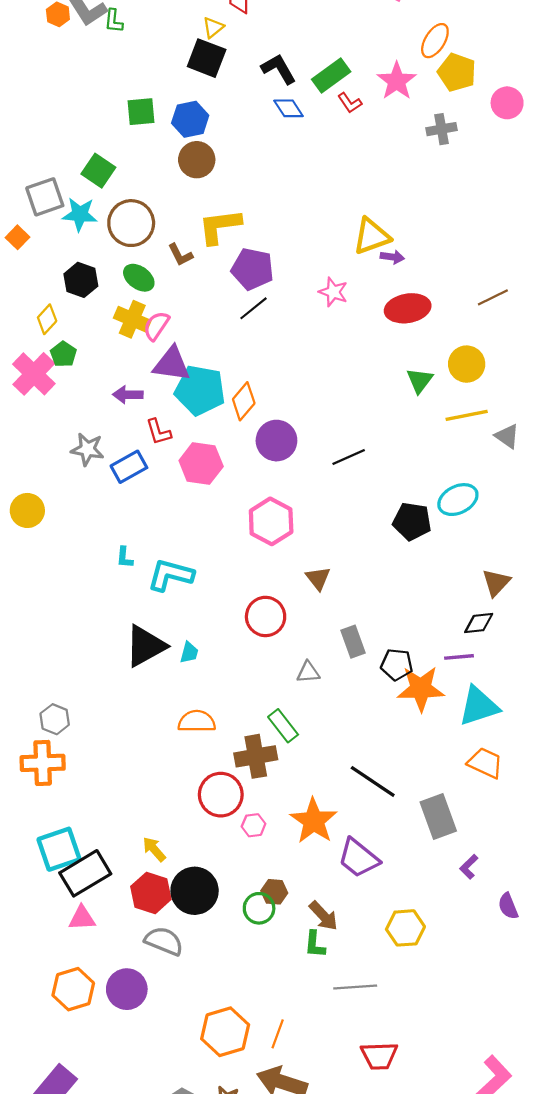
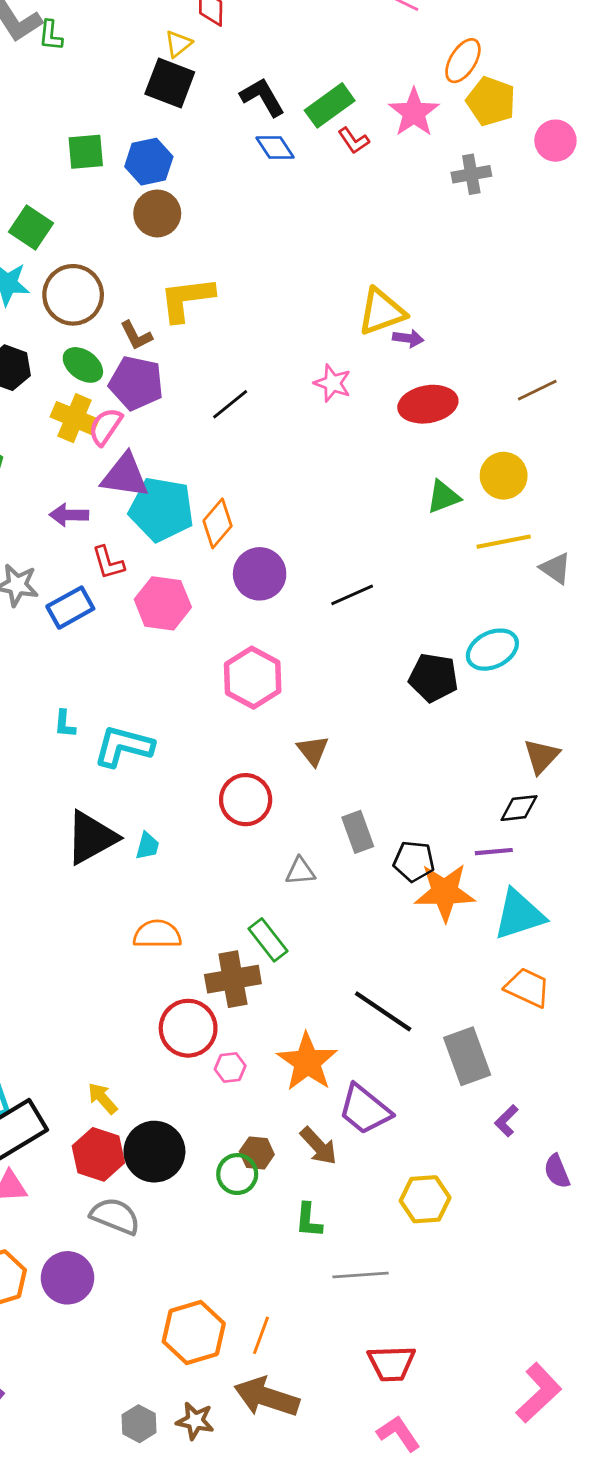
purple pentagon: (252, 269) -> (136, 383), moved
green triangle: (420, 380) -> (443, 497), turned 32
brown arrow: (323, 916) -> (319, 1146), moved

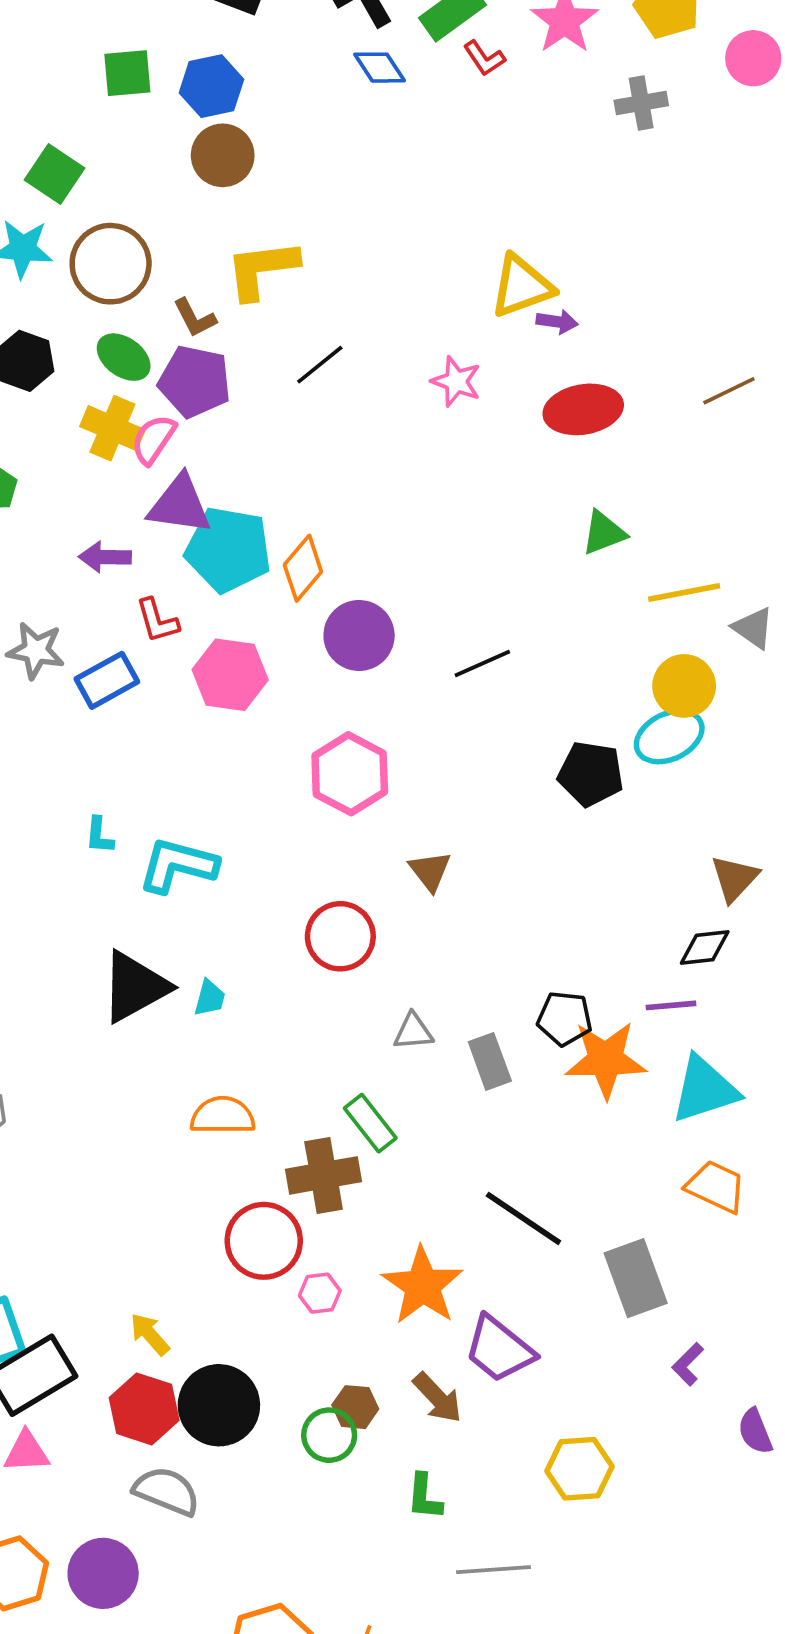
black line: (230, 404) -> (320, 365), moved
yellow circle: (504, 476) -> (684, 686), moved
gray rectangle: (358, 832) -> (490, 1061), moved

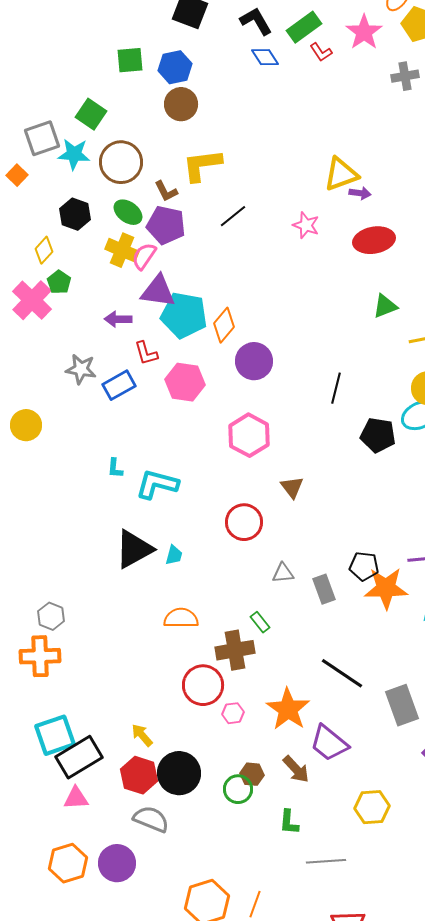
black line: (482, 664) -> (336, 388), moved, turned -52
green rectangle: (370, 1123) -> (260, 622), size x0.7

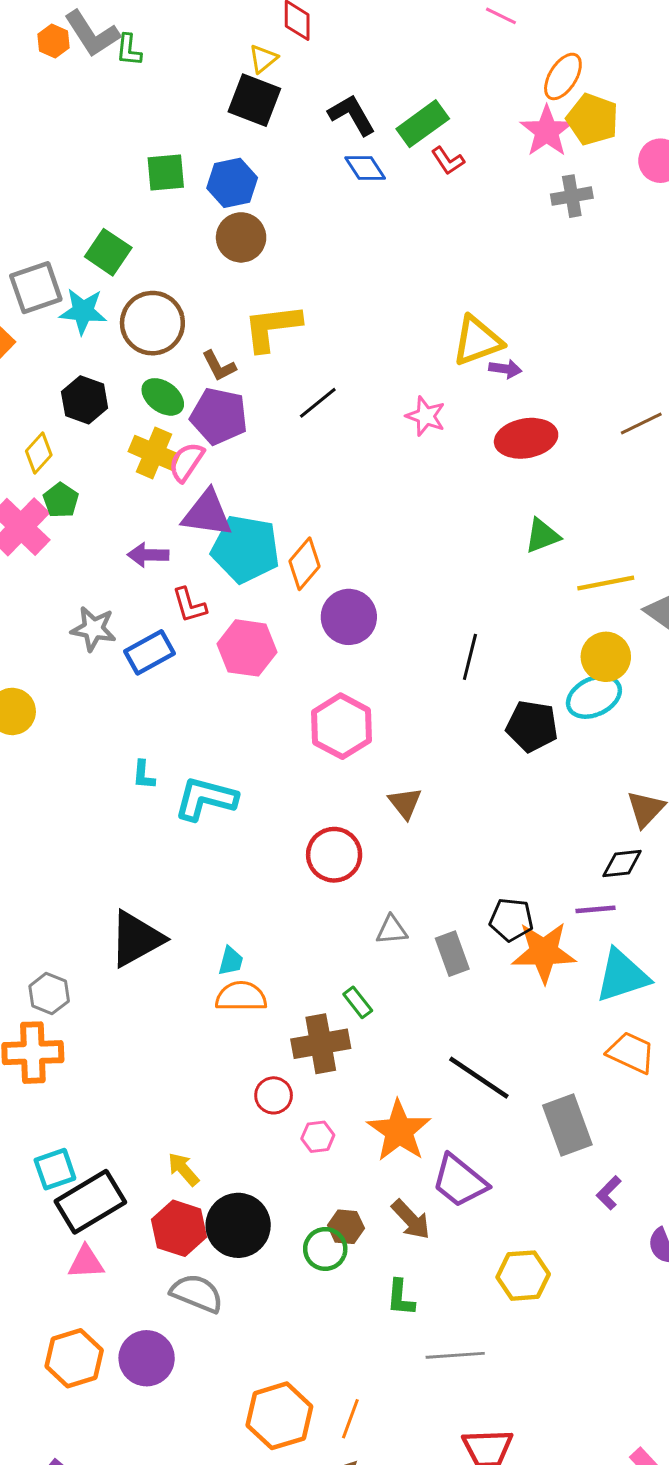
pink star: (364, 32) -> (547, 131), moved
black triangle: (134, 549) -> (136, 939), moved
cyan trapezoid: (174, 555) -> (231, 961), moved
red circle: (203, 685) -> (274, 1095), size x0.6
cyan square: (55, 735) -> (55, 1169), size x0.7

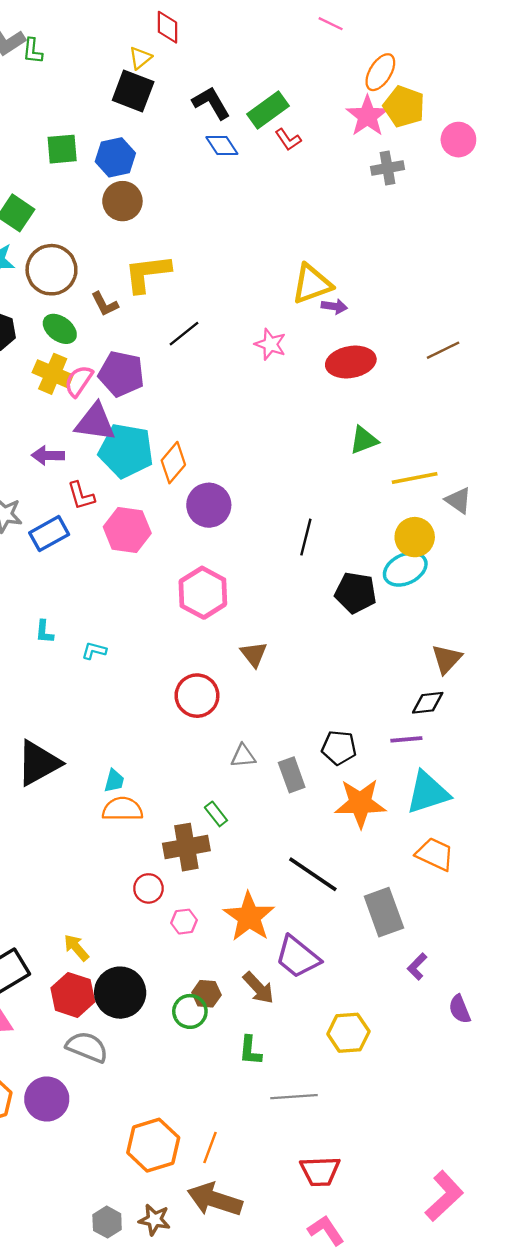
purple pentagon: (219, 416) -> (121, 374), moved
cyan L-shape: (206, 799) -> (94, 651), size x0.5
orange star: (544, 952) -> (360, 803), moved

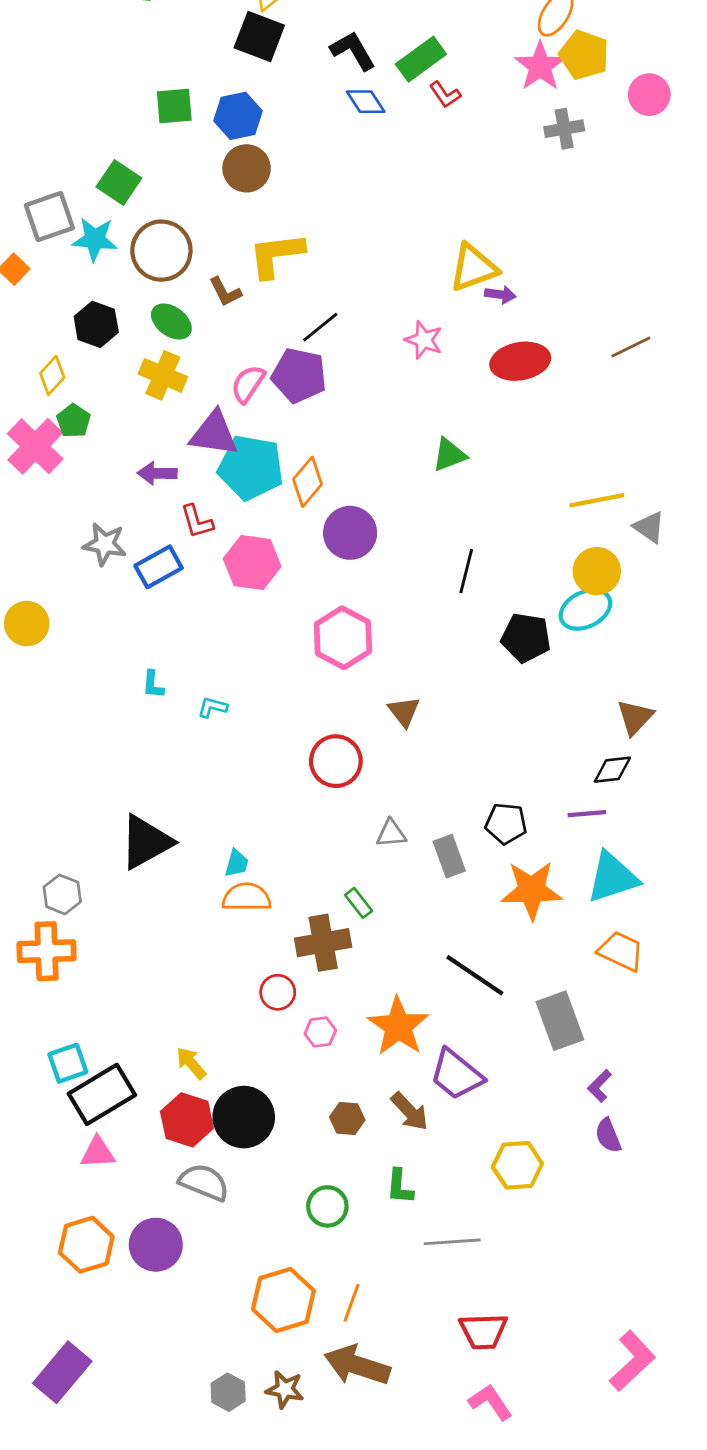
purple pentagon: (121, 374) -> (299, 375), moved
pink semicircle: (79, 381) -> (248, 384), moved
green triangle: (364, 440) -> (449, 455), moved
purple semicircle: (460, 1009) -> (608, 1135), moved
green circle: (190, 1011) -> (327, 1206), moved

